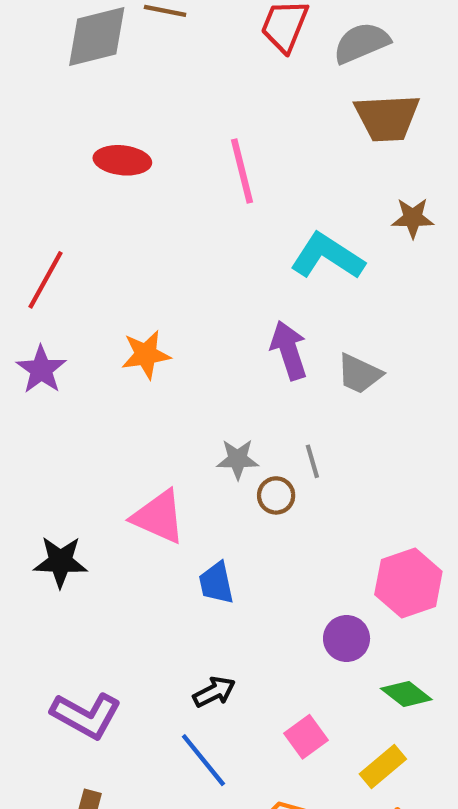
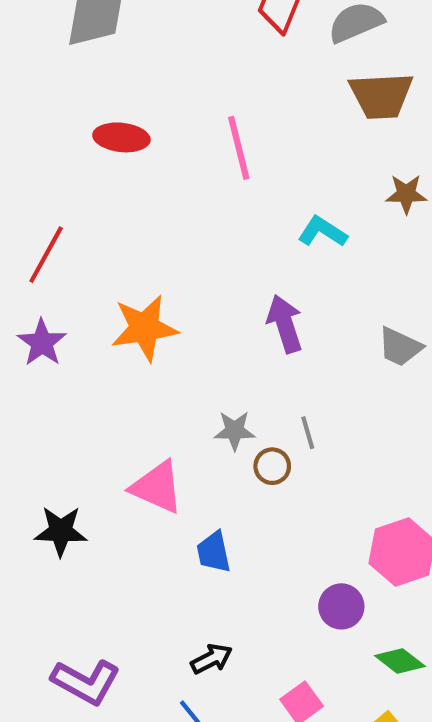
cyan L-shape: (327, 256) -> (322, 232), size x0.7
orange star: (146, 355) -> (144, 328), size x1.4
gray trapezoid: (359, 374) -> (400, 347), moved

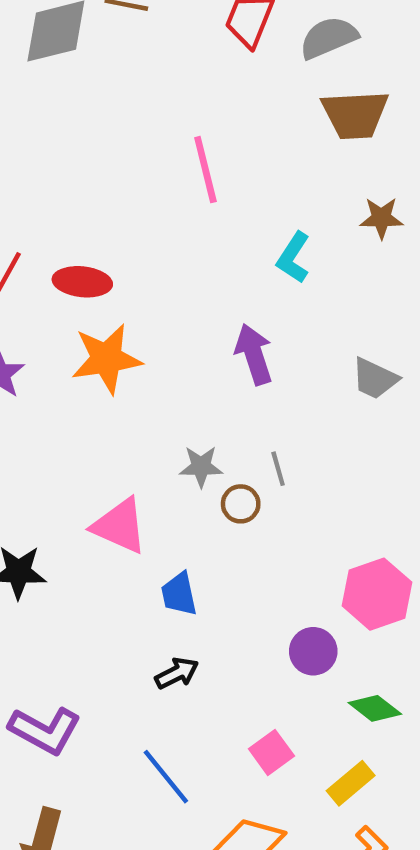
red ellipse: (121, 137) -> (82, 282), moved
cyan L-shape: (322, 232) -> (293, 258), turned -90
black arrow: (211, 659) -> (177, 673), moved

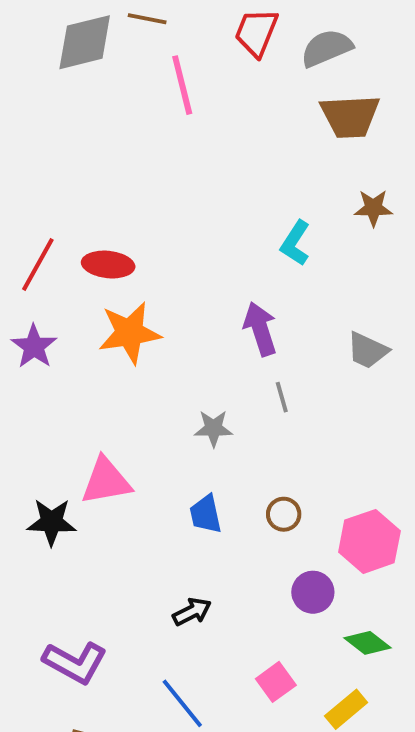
pink line: (205, 170) -> (182, 85), moved
gray line: (278, 469) -> (282, 397), moved
brown circle: (241, 504) -> (284, 514), moved
pink triangle: (120, 526) -> (106, 481), moved, turned -34
blue trapezoid: (179, 594) -> (206, 514), moved

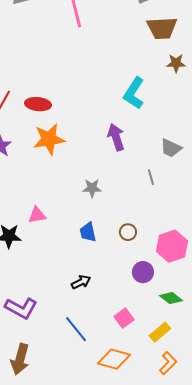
brown star: (373, 208) -> (176, 63), moved
cyan L-shape: (295, 243) -> (134, 93), size x1.4
gray line: (282, 397) -> (151, 177), moved
pink triangle: (106, 481) -> (37, 215), size x0.7

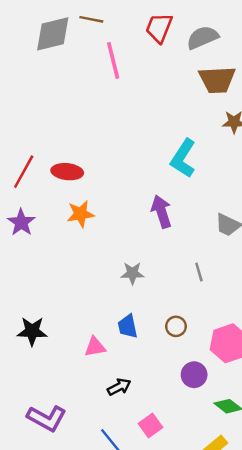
orange star: (49, 139) -> (80, 214), size x0.7
gray line: (151, 177) -> (199, 272), moved
pink triangle: (37, 215) -> (95, 347), moved
pink square: (124, 318) -> (151, 425), moved

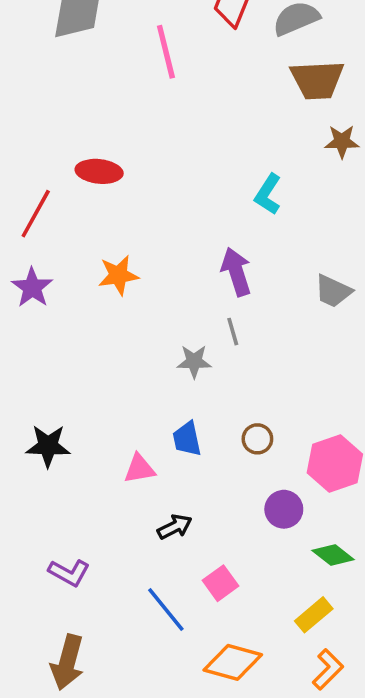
cyan L-shape: (183, 158) -> (268, 194), size x0.7
red ellipse: (67, 172) -> (99, 171), moved
gray line: (199, 272) -> (233, 332), moved
purple L-shape: (47, 418) -> (69, 573), size x0.7

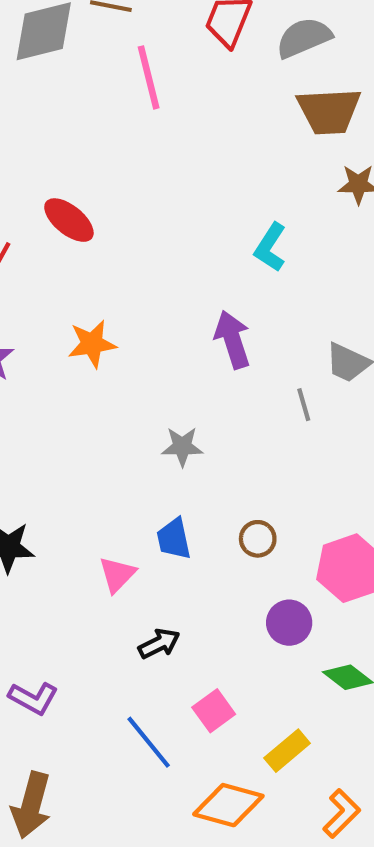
red ellipse: (99, 171) -> (69, 220), turned 33
gray line: (233, 332) -> (304, 405), moved
pink triangle: (140, 469) -> (117, 574), turned -36
yellow rectangle: (314, 615) -> (287, 751), moved

